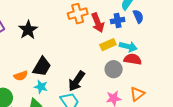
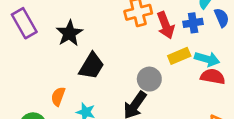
black trapezoid: (42, 67) -> (92, 66), moved
gray circle: (114, 69) -> (149, 79), moved
orange semicircle: (21, 76) -> (58, 96), turned 128

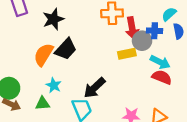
yellow rectangle: (179, 56) -> (127, 54), moved
gray circle: (149, 79) -> (142, 41), moved
orange semicircle: (58, 96) -> (44, 55), moved, size x1.5

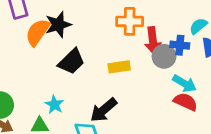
yellow rectangle: (127, 54) -> (119, 67), moved
orange semicircle: (44, 55) -> (38, 32), moved

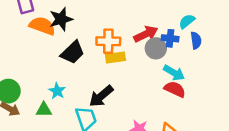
orange cross: (130, 21) -> (108, 41), moved
orange semicircle: (38, 32) -> (42, 26), turned 75
red arrow: (153, 41) -> (146, 34), turned -110

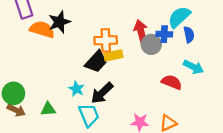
cyan semicircle: (187, 21) -> (179, 17), size x1.5
red arrow: (146, 34) -> (141, 31), turned -75
black trapezoid: (73, 52) -> (96, 62), moved
cyan arrow: (174, 73) -> (193, 67), moved
cyan star: (57, 91) -> (76, 89), moved

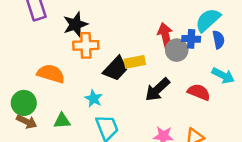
orange semicircle: (42, 29) -> (51, 74), moved
orange cross: (106, 40) -> (86, 45), moved
black arrow: (102, 93) -> (157, 90), moved

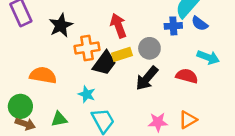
red arrow: (165, 36) -> (118, 26), moved
blue semicircle: (219, 40) -> (200, 24), turned 144
orange cross: (86, 45) -> (87, 48), moved
gray circle: (177, 50) -> (149, 48), moved

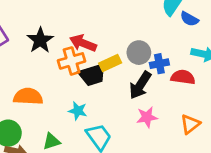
red arrow: (118, 26) -> (83, 43), moved, turned -40
blue cross: (173, 26) -> (159, 64), moved
black trapezoid: (104, 63) -> (92, 75), turned 44
pink star: (158, 122) -> (147, 117), moved

